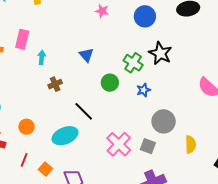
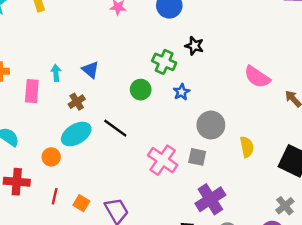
pink rectangle: (22, 39) -> (32, 91), moved
black star: (160, 53) -> (194, 46), size x0.7
blue triangle: (86, 55) -> (90, 70), moved
cyan ellipse: (65, 136) -> (76, 134), moved

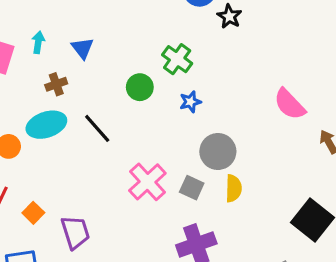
black star: (194, 46) -> (229, 16), moved
yellow semicircle: (247, 147) -> (234, 188), moved

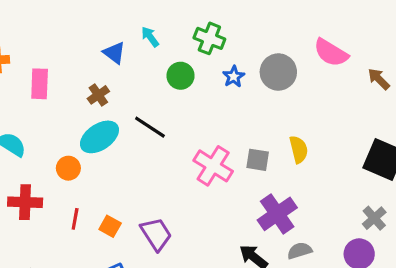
cyan arrow: (38, 42) -> (150, 37), moved, turned -30
gray circle: (218, 151) -> (278, 72), moved

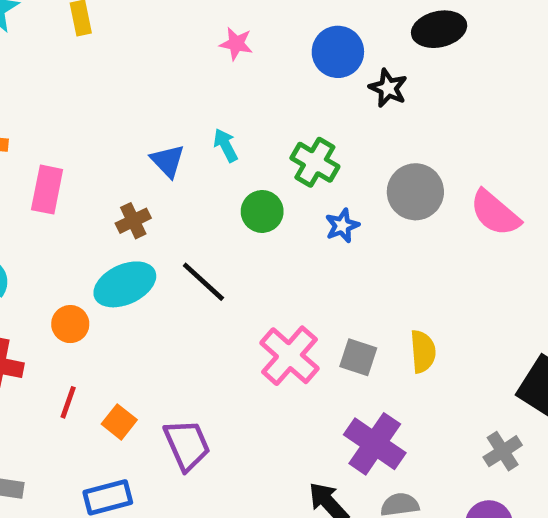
gray circle: (278, 72) -> (415, 192), moved
purple cross: (277, 214) -> (375, 444), turned -30
gray cross: (374, 218) -> (503, 451), moved

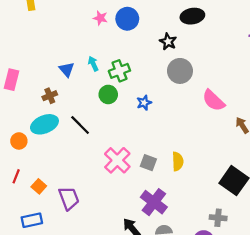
blue circle: (338, 52) -> (127, 19), moved
green cross: (315, 162) -> (119, 71), moved, turned 36
gray circle: (415, 192) -> (180, 71), moved
gray cross: (503, 451) -> (218, 218), moved, turned 35

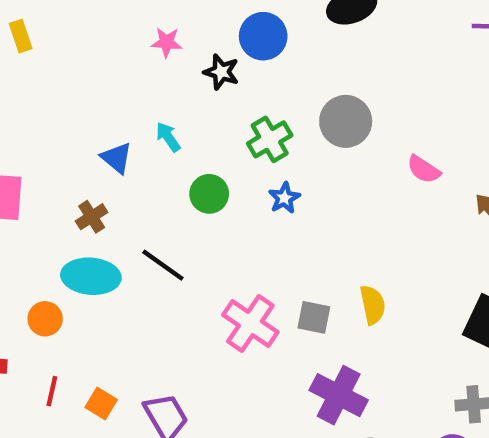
blue circle: (127, 19) -> (263, 36), moved
black star: (168, 42) -> (221, 72), moved
green cross: (119, 71) -> (270, 139), moved
pink semicircle: (213, 101) -> (424, 169), size x0.7
cyan ellipse: (44, 124) -> (91, 276), turned 36

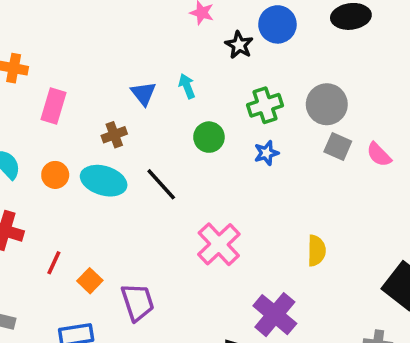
gray square: (314, 317) -> (338, 146), moved
orange circle: (45, 319) -> (55, 175), moved

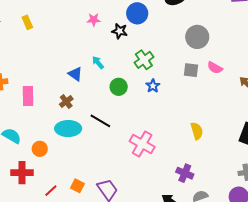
gray circle: (327, 104) -> (197, 37), moved
orange circle: (55, 175) -> (40, 149), moved
red line: (54, 263) -> (51, 191), moved, turned 40
purple cross: (275, 315) -> (185, 173), size x0.7

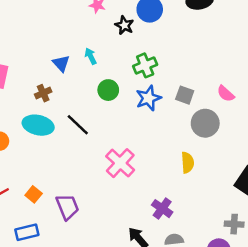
gray circle: (197, 37) -> (205, 123), moved
gray square: (191, 70) -> (185, 95), moved
blue star: (153, 86) -> (148, 98), size x1.5

